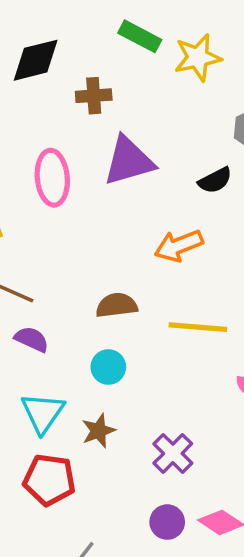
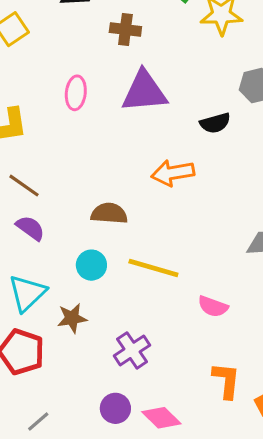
pink ellipse: (52, 178) -> (76, 93), size x0.7
yellow line: (198, 327) -> (153, 268), moved

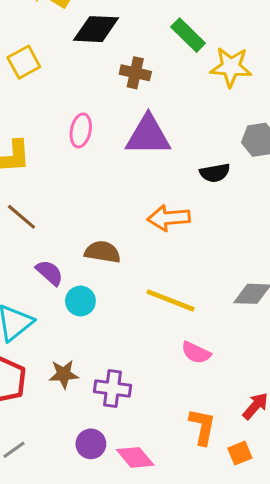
purple semicircle: (30, 228) -> (49, 273), moved
yellow line: (153, 268) -> (170, 300), moved
brown star: (72, 318) -> (64, 374), moved
purple cross: (132, 350) -> (112, 389), turned 36

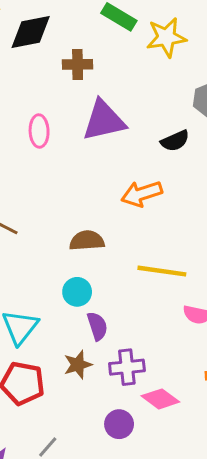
purple semicircle: (49, 273) -> (97, 326), moved, turned 44
pink diamond: (135, 457) -> (160, 399), moved

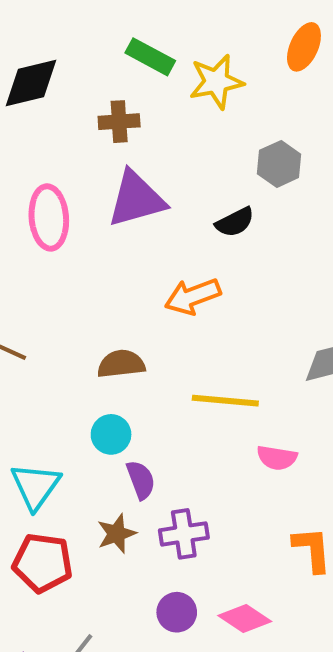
brown cross: (78, 64) -> (119, 122), moved
pink ellipse: (39, 131) -> (49, 217), size x1.4
pink diamond: (160, 399) -> (245, 618), moved

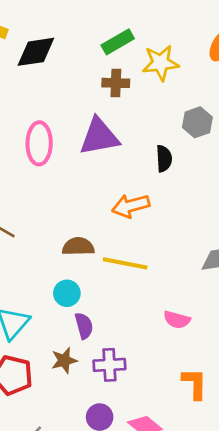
green rectangle: (150, 57) -> (118, 42), turned -64
brown cross: (119, 122) -> (116, 83), moved
black semicircle: (235, 222) -> (164, 159), turned -72
yellow line: (225, 401) -> (125, 263), moved

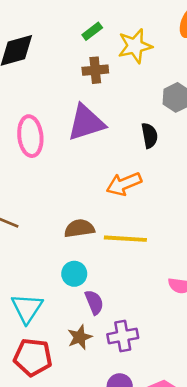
green rectangle: (118, 42) -> (92, 31), size x0.7

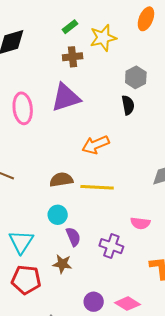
black semicircle: (149, 136) -> (128, 105), moved
purple cross: (123, 336) -> (111, 246), moved, turned 30
brown star: (80, 337) -> (62, 264), turned 30

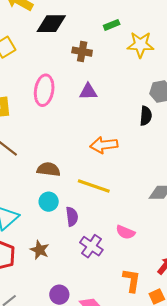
brown cross: (73, 57) -> (82, 52), moved
purple triangle: (66, 98) -> (88, 92), size x0.6
brown semicircle: (61, 180) -> (49, 169), moved
purple semicircle: (73, 237) -> (72, 217), moved

